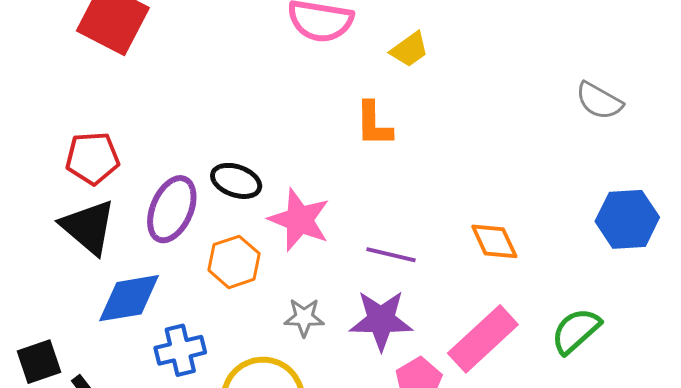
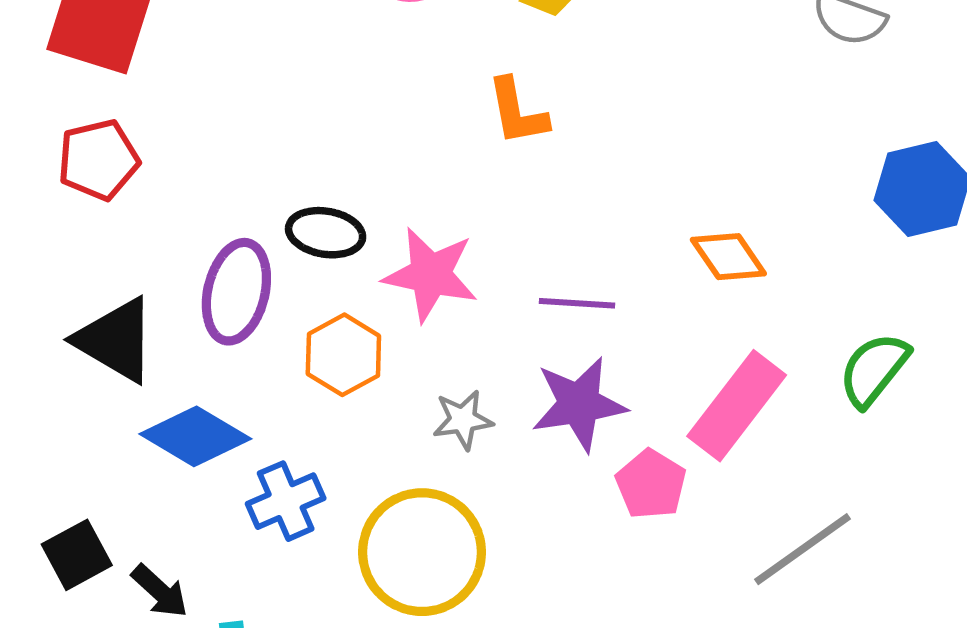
red pentagon: (92, 158) -> (98, 160), moved
blue diamond: (129, 298) -> (195, 436), turned 50

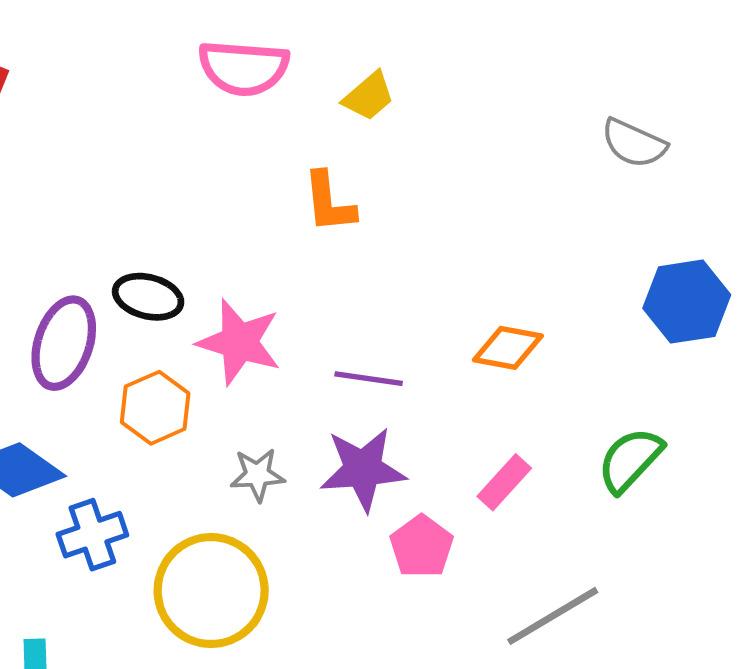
orange diamond: (728, 257) -> (508, 348), turned -50
pink rectangle: (737, 406) -> (504, 482), size x0.6

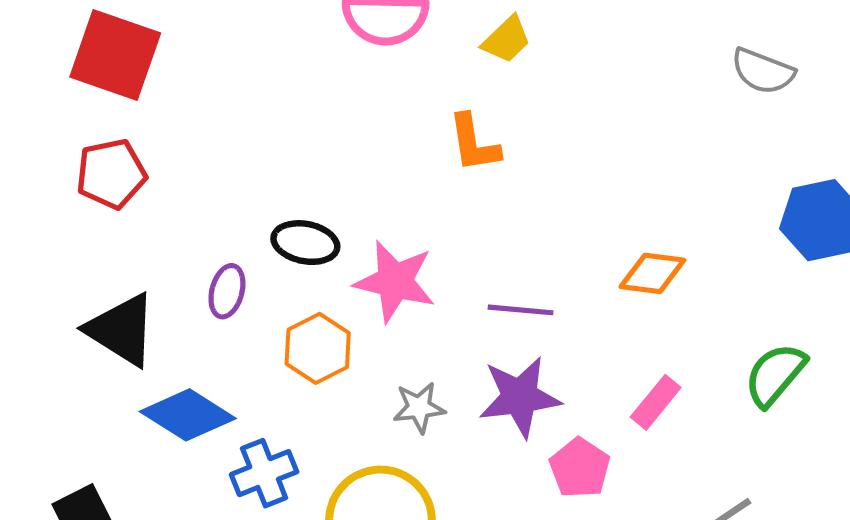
purple ellipse: (64, 343) -> (227, 291), size x0.6

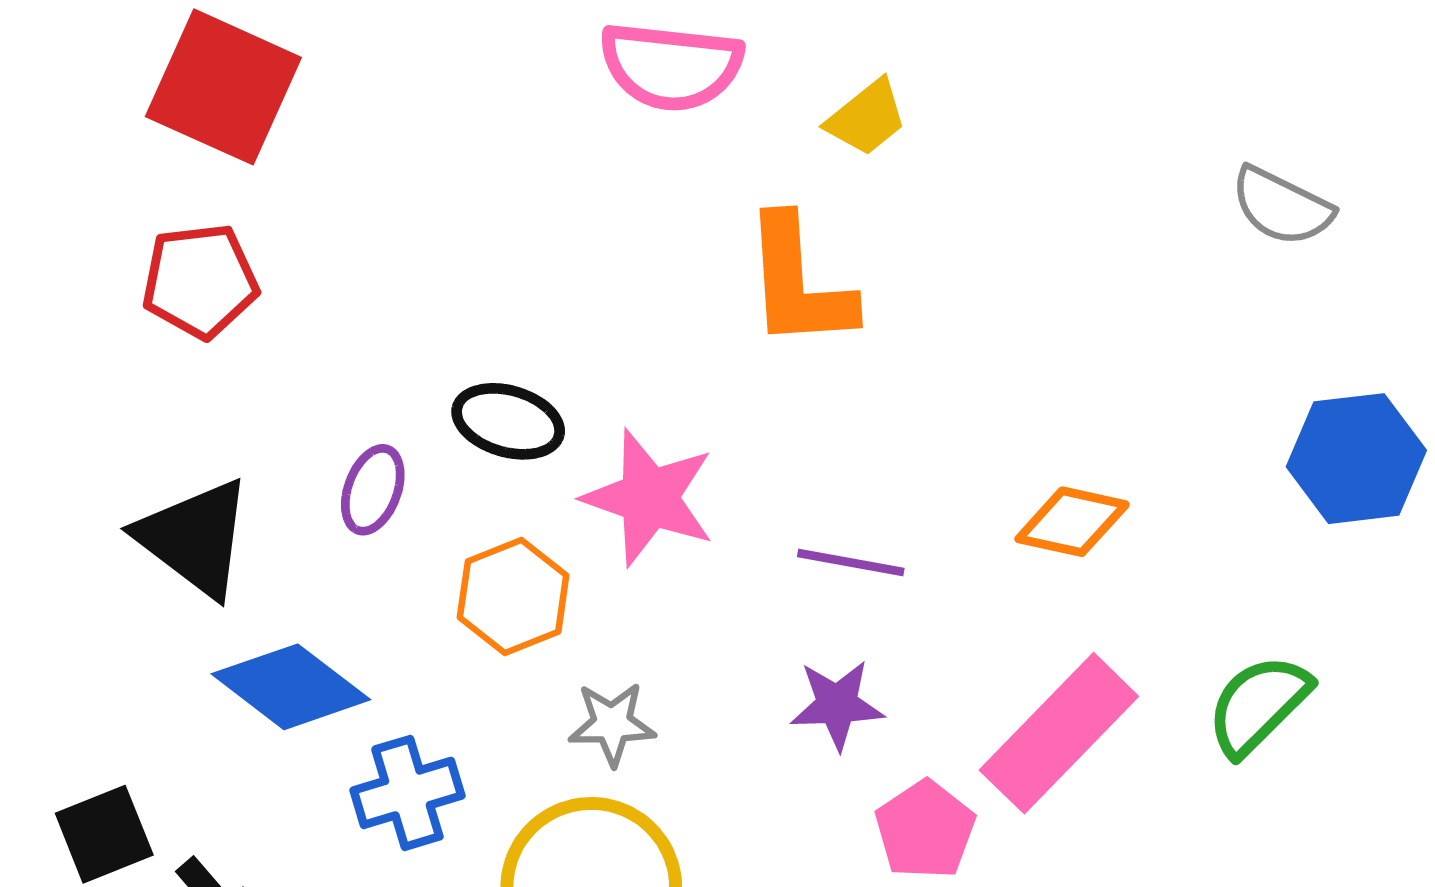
orange L-shape: (474, 143) -> (798, 283), size x1.4
purple star: (520, 397) -> (837, 705), size x0.7
pink rectangle: (656, 402) -> (1059, 733), size x1.8
gray star: (419, 407) -> (612, 724), moved

